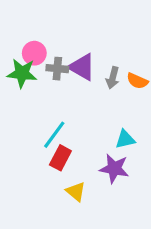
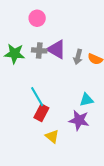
pink circle: (34, 53) -> (37, 18), moved
cyan line: (54, 135) -> (37, 97), turned -66

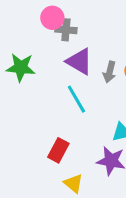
gray cross: (39, 50) -> (66, 30), moved
cyan line: (37, 97) -> (76, 99), moved

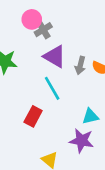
gray cross: (66, 30) -> (43, 30), turned -36
red rectangle: (58, 150) -> (33, 116), moved

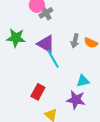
purple triangle: (55, 56) -> (46, 44), moved
red rectangle: (33, 116) -> (38, 92), moved

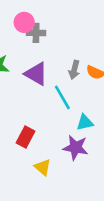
gray cross: (46, 13) -> (36, 33), turned 32
cyan line: (53, 59) -> (62, 97), moved

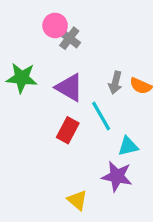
gray cross: (36, 33) -> (69, 38), turned 36
red rectangle: (26, 137) -> (68, 130), moved

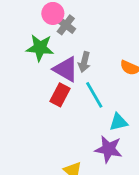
green star: (22, 78) -> (40, 48), moved
gray arrow: (115, 83) -> (84, 62), moved
red rectangle: (68, 130) -> (60, 95), moved

